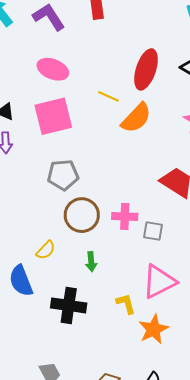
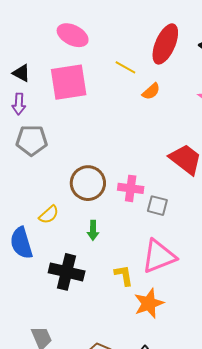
orange semicircle: (136, 118) -> (151, 91), size x0.6
gray pentagon: (63, 175) -> (32, 140), moved

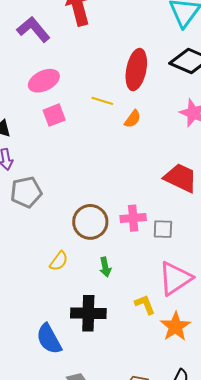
pink ellipse: (73, 35) -> (44, 81), turned -40
pink square: (69, 82) -> (54, 115), moved, size x0.6
blue semicircle: (21, 243) -> (49, 339), moved

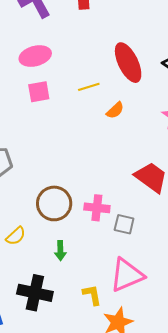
red ellipse: (136, 70) -> (128, 63), turned -48
yellow line: (102, 101) -> (89, 87), turned -45

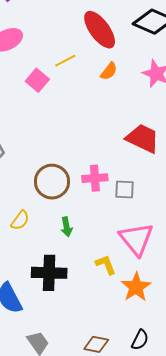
pink square: (39, 92) -> (37, 80), moved, turned -30
orange semicircle: (115, 110) -> (109, 71), moved
pink triangle: (127, 275) -> (136, 239), turned -36

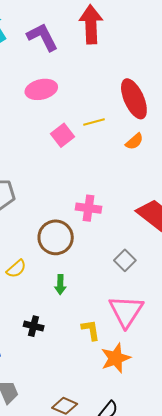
pink cross: (95, 178) -> (88, 208), moved
gray square: (125, 190) -> (125, 260), turned 30
black cross: (49, 273) -> (34, 326), size x0.6

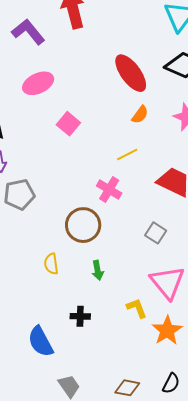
yellow line: (94, 122) -> (127, 154), moved
pink cross: (88, 208) -> (109, 190), turned 35
yellow semicircle: (16, 269) -> (51, 264), turned 135

